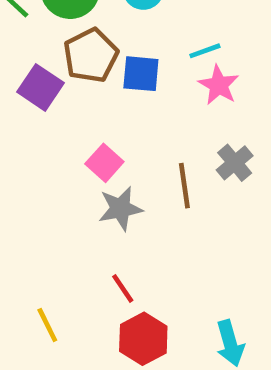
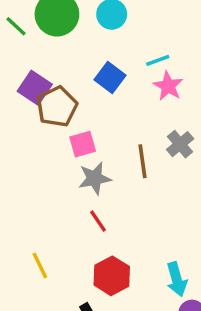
brown pentagon: (91, 55) -> (57, 107), moved
blue square: (141, 74) -> (110, 77), turned 32
pink square: (104, 163) -> (83, 144), turned 32
red line: (123, 288) -> (98, 221), moved

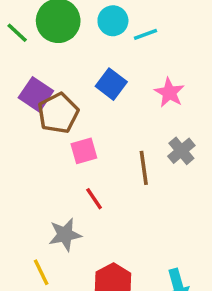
cyan line: (158, 60) -> (145, 34), moved
gray star: (95, 178) -> (65, 235), moved
red line: (98, 221) -> (94, 199), moved

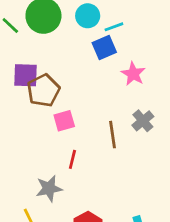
blue square: (111, 84) -> (104, 48), moved, turned 30
purple square: (36, 94) -> (26, 75), turned -32
red line: (94, 199) -> (72, 159), turned 48

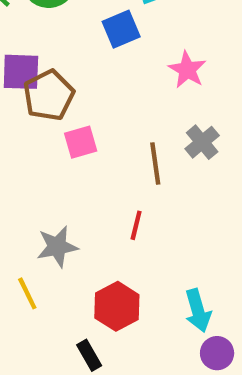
blue square: (104, 48) -> (121, 29), moved
red line: (72, 159) -> (136, 225), moved

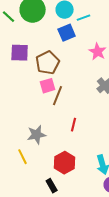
brown pentagon: (49, 95) -> (48, 63), moved
brown line: (155, 163) -> (58, 96), moved, turned 30

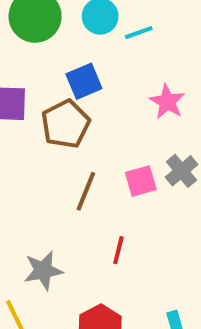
blue square: (67, 33) -> (84, 81), moved
pink square: (48, 86) -> (141, 181), moved

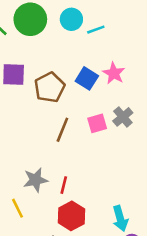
blue square: (84, 81) -> (87, 78), moved, turned -35
red line: (118, 250) -> (64, 185), moved

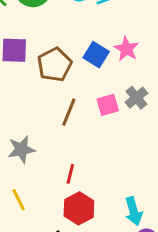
gray star: (35, 180) -> (21, 149), moved

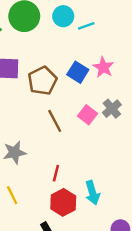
pink square: (108, 105) -> (88, 115), turned -36
brown line: (69, 112) -> (55, 121), turned -50
cyan arrow: (134, 211) -> (92, 193), moved

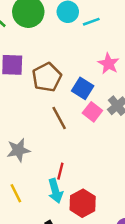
blue square: (78, 72) -> (83, 88), moved
cyan arrow: (92, 193) -> (55, 191), moved
red hexagon: (63, 202) -> (83, 203), moved

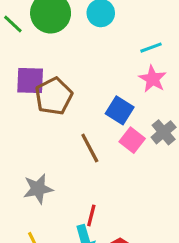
cyan line: (91, 22) -> (151, 48), moved
brown pentagon: (47, 77) -> (54, 96), moved

